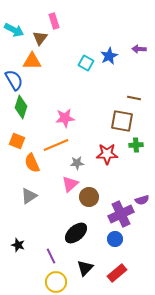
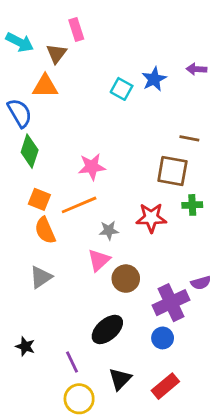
orange square: (17, 141) -> (39, 199), moved

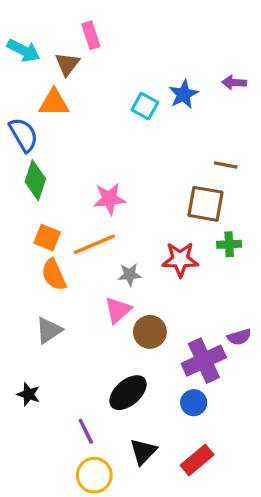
black star: (25, 346) -> (29, 394), moved

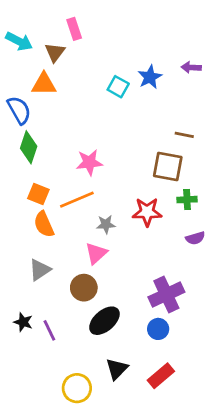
brown circle: (150, 332) -> (84, 288), moved
purple semicircle: (239, 337) -> (195, 238), moved
purple line: (86, 431) -> (49, 330), moved

